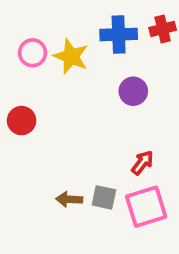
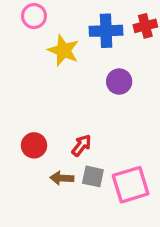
pink circle: (33, 53) -> (34, 16), moved
red circle: (22, 121) -> (34, 145), moved
red arrow: (142, 163) -> (81, 145), moved

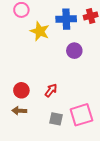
gray square: (93, 176) -> (56, 119), moved
brown arrow: (62, 178) -> (19, 111), moved

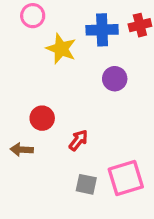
red circle: (21, 90) -> (42, 118), moved
brown arrow: (19, 111) -> (22, 150), moved

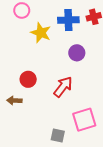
red arrow: (78, 140) -> (63, 87), moved, size x1.5
gray square: (86, 184) -> (58, 135), moved

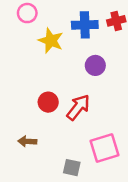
red circle: (28, 79) -> (48, 102), moved
brown arrow: (14, 100) -> (27, 141), moved

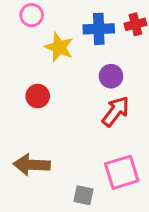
red circle: (48, 102) -> (38, 96), moved
red arrow: (78, 107) -> (116, 111), moved
brown arrow: (27, 141) -> (32, 165), size x1.6

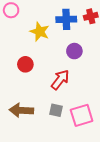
pink circle: (32, 15) -> (11, 10), moved
red arrow: (116, 111) -> (60, 80), moved
gray square: (84, 195) -> (56, 110), moved

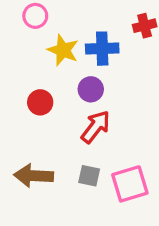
pink circle: (11, 10) -> (35, 16), moved
blue cross: (66, 19) -> (102, 49), moved
purple circle: (74, 51) -> (91, 89), moved

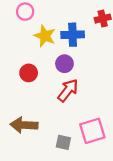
gray square: (89, 176) -> (63, 142), moved

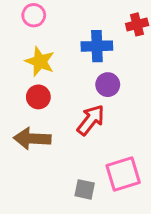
yellow star: (45, 36) -> (40, 61), moved
purple circle: (64, 64) -> (108, 85), moved
brown arrow: (24, 125) -> (32, 139), moved

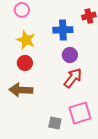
red arrow: (91, 120) -> (73, 78), moved

